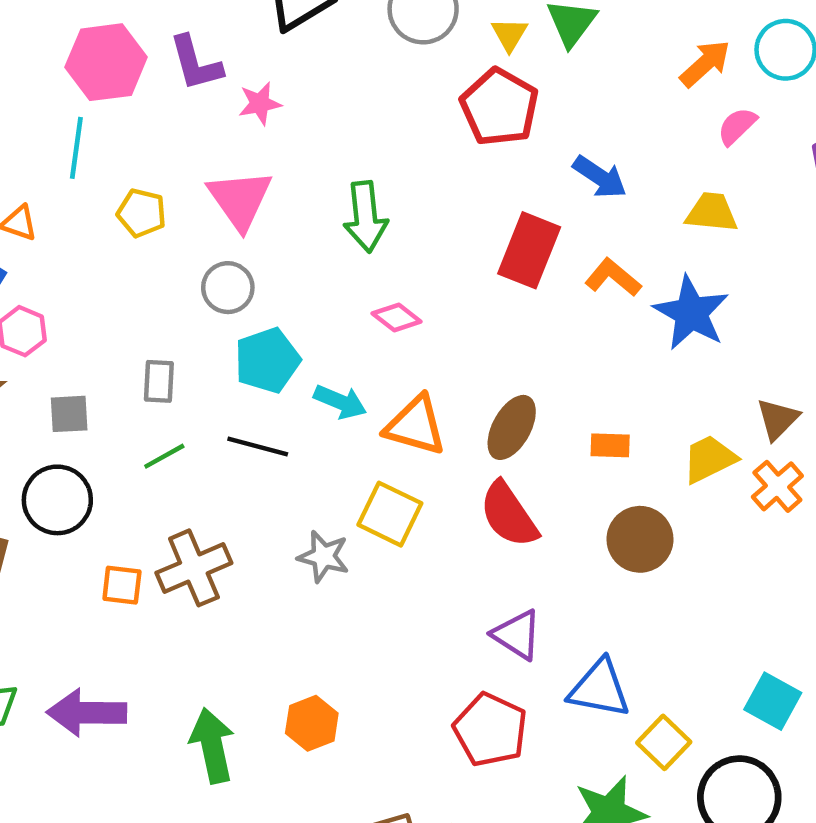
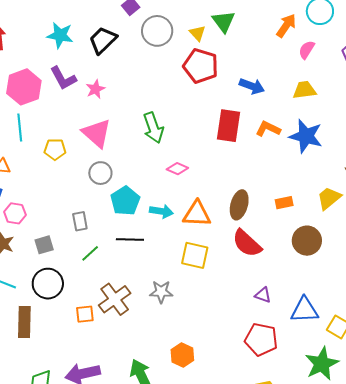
gray star: (323, 557) -> (161, 292), moved
purple triangle: (517, 635) -> (263, 295), size x0.7

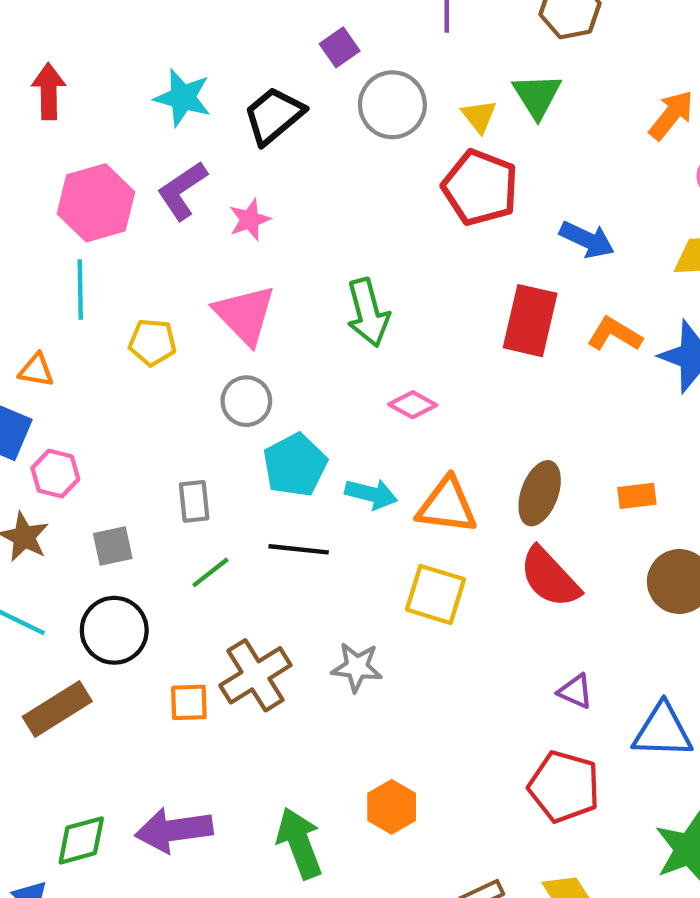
purple L-shape: (63, 78) -> (182, 191), turned 80
brown rectangle: (24, 322) -> (57, 709), turned 52

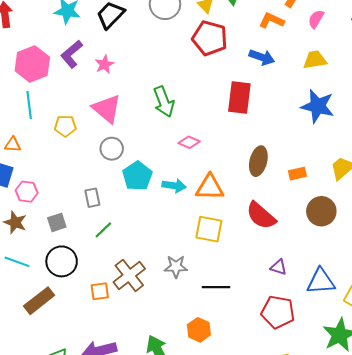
orange L-shape: (615, 334) -> (272, 20), moved
brown ellipse: (540, 493) -> (258, 161), moved
black line: (299, 549) -> (216, 287), moved

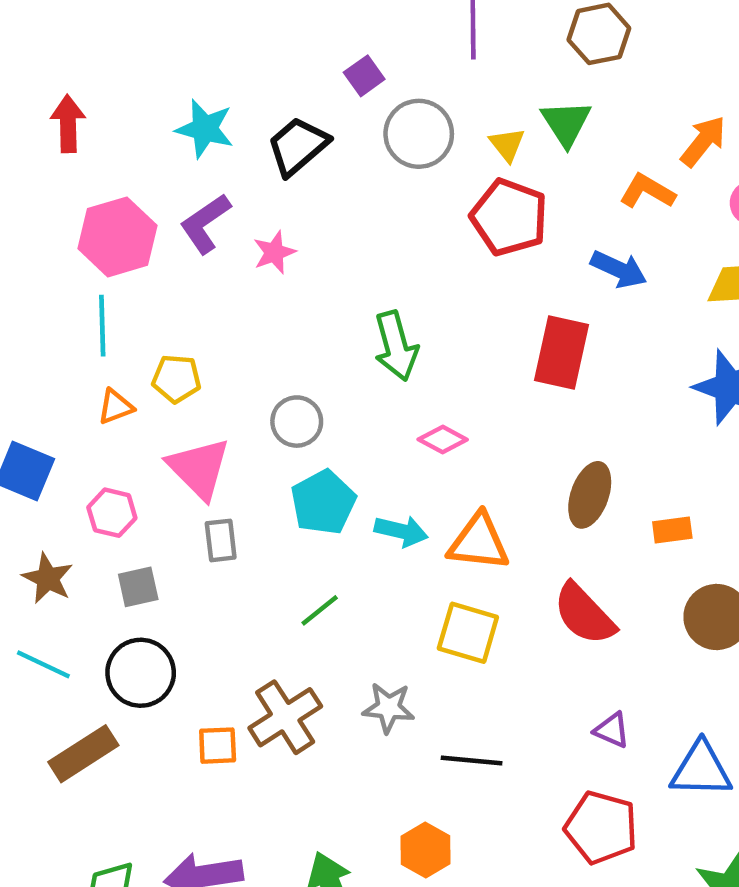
pink triangle: (107, 109) -> (199, 468), moved
orange triangle: (13, 145) -> (116, 407), moved, turned -30
gray circle: (112, 149) -> (297, 422), moved
pink hexagon: (27, 192) -> (112, 513), moved
green line: (103, 230) -> (320, 610), moved

